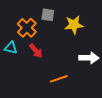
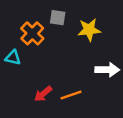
red arrow: (36, 51) -> (43, 94), moved, turned 91

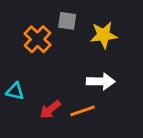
cyan triangle: (13, 58) -> (15, 91), moved
white arrow: (107, 70) -> (101, 81), moved

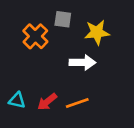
white arrow: (101, 81) -> (82, 62), moved
cyan triangle: (15, 91) -> (17, 100), moved

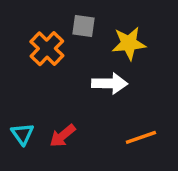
cyan triangle: (17, 100) -> (23, 134), turned 42
orange line: (77, 103) -> (141, 137), moved

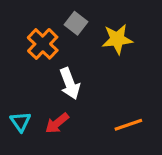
gray square: (83, 26) -> (76, 23), turned 30
white arrow: (110, 83) -> (70, 84), moved, turned 68

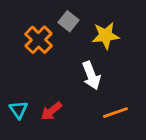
white arrow: (70, 84) -> (91, 75), moved

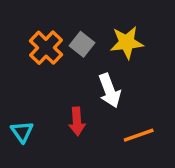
gray square: (68, 21) -> (82, 44), moved
red arrow: (51, 111) -> (77, 121), moved, turned -55

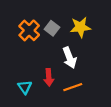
cyan triangle: (22, 132) -> (25, 87), moved
orange line: (139, 135) -> (73, 87), moved

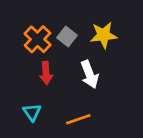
red arrow: (49, 77) -> (46, 73), moved
orange line: (73, 87) -> (78, 119), moved

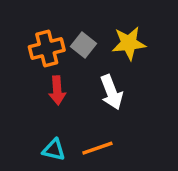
orange cross: (38, 39) -> (47, 49), turned 32
cyan triangle: (32, 112) -> (54, 150), moved, turned -42

